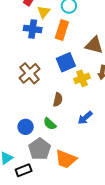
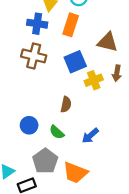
brown cross: (30, 73) -> (34, 56), moved, turned -35
blue arrow: (85, 118) -> (90, 136), moved
blue circle: (26, 127) -> (29, 125), moved

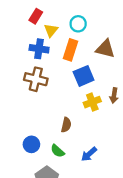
brown triangle: (108, 42) -> (105, 49), moved
blue square: (75, 62) -> (84, 76), moved

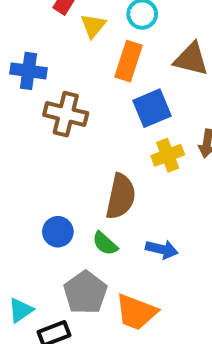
blue cross: (39, 49) -> (28, 71), moved
brown semicircle: (66, 125) -> (121, 196), size x1.6
blue arrow: (89, 154) -> (162, 249), turned -126

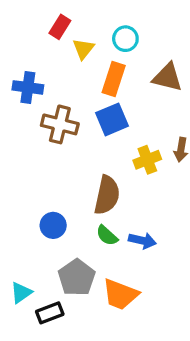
blue square: (152, 108) -> (112, 119), moved
green semicircle: (105, 243) -> (107, 235), moved

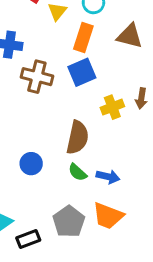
gray pentagon: (77, 278) -> (69, 222), moved
orange trapezoid: (120, 294) -> (108, 216), moved

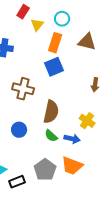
brown cross: (37, 77) -> (23, 89), moved
yellow cross: (112, 107) -> (87, 121), moved, turned -35

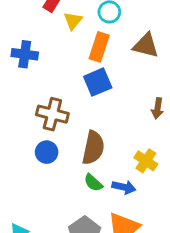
blue circle: (19, 130) -> (47, 152), moved

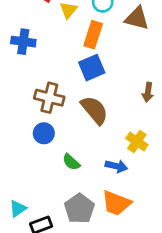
brown triangle: (146, 46) -> (137, 18), moved
brown semicircle: (93, 148) -> (94, 110), moved, turned -52
green semicircle: (93, 183) -> (71, 162), moved

